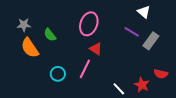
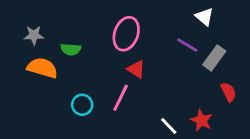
green semicircle: (50, 35) -> (71, 49), turned -48
orange semicircle: (30, 48) -> (42, 68), turned 140
red semicircle: (161, 74) -> (228, 92), moved, turned -128

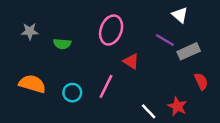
gray rectangle: (214, 58) -> (189, 51), turned 30
orange semicircle: (42, 68) -> (32, 84), moved
red triangle: (136, 69) -> (131, 61), moved

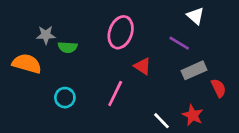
gray star: (30, 31) -> (46, 35), moved
gray rectangle: (189, 51) -> (194, 70), moved
orange semicircle: (32, 84) -> (27, 64), moved
cyan circle: (72, 93) -> (65, 98), moved

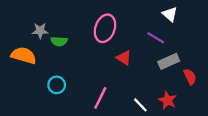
pink line: (115, 93) -> (100, 98), moved

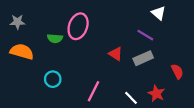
pink ellipse: (105, 28) -> (78, 26), moved
gray star: (40, 31) -> (17, 22), moved
gray rectangle: (169, 61) -> (143, 58), moved

